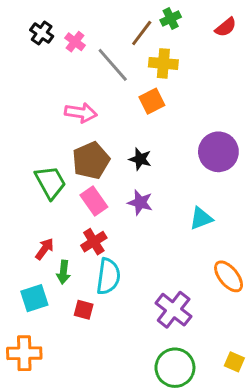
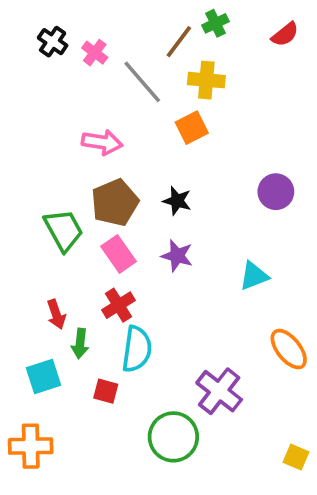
purple circle: (218, 152) -> (276, 192), size x0.7
red arrow: (45, 249) -> (56, 314), turned 125
green circle: (175, 368) -> (173, 437), moved

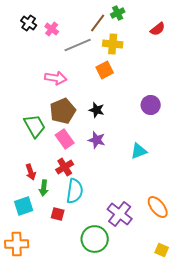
red semicircle: (285, 34) -> (158, 29), moved
gray line: (142, 82) -> (78, 45), turned -72
orange ellipse: (289, 349) -> (158, 207), moved

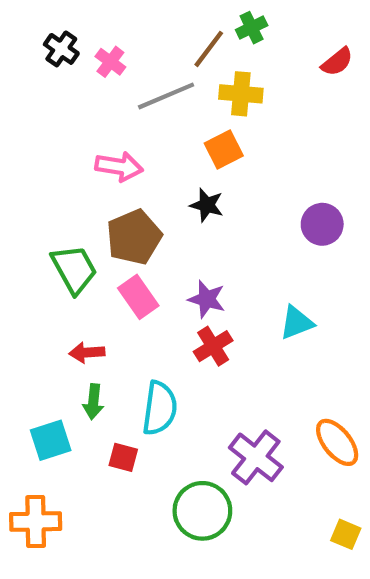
black star: (97, 110) -> (207, 205), moved
red cross: (65, 167) -> (213, 346), moved
red arrow: (31, 172) -> (87, 353), moved, turned 105

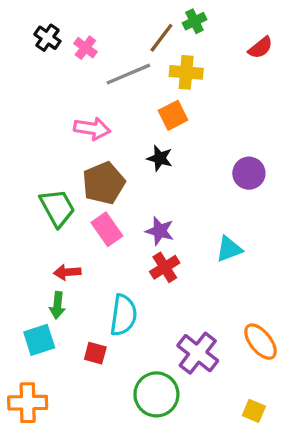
green arrow: (93, 402) -> (57, 305), moved
yellow square: (346, 534) -> (254, 411), moved

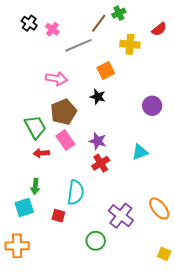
yellow cross: (186, 72) -> (130, 44), moved
red arrow: (67, 272) -> (41, 153), moved
green circle: (156, 394) -> (96, 241), size x0.7
yellow square: (254, 411) -> (164, 254), moved

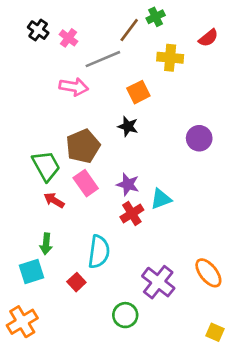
pink arrow: (56, 79) -> (74, 87), moved
cyan triangle: (140, 152) -> (161, 199), moved
red arrow: (41, 153) -> (54, 200), turned 35
red square: (58, 216) -> (76, 282), turned 32
orange cross: (17, 246) -> (22, 322), turned -30

